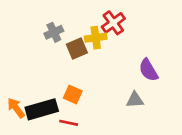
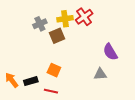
yellow cross: (96, 38) -> (65, 19), moved
black rectangle: (42, 109) -> (31, 81), size x0.6

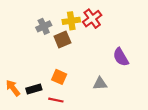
gray triangle: (100, 74) -> (100, 84), moved

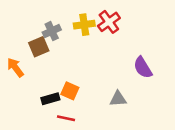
brown square: (62, 40) -> (39, 47), moved
orange arrow: (13, 88) -> (15, 68), moved
black rectangle: (34, 89) -> (50, 99), moved

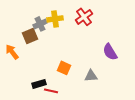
yellow cross: (84, 25) -> (55, 19), moved
orange square: (70, 91) -> (64, 68), moved
black rectangle: (50, 99) -> (39, 84), moved

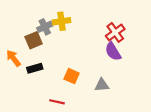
red cross: (84, 17) -> (115, 32), moved
purple semicircle: (110, 52) -> (113, 51), moved
black rectangle: (39, 84) -> (35, 68), moved

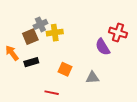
yellow cross: (62, 21) -> (55, 33), moved
red cross: (115, 32) -> (118, 33), moved, turned -36

